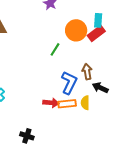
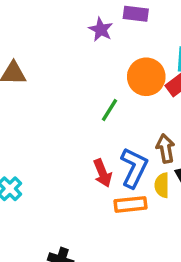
red arrow: (51, 103) -> (103, 173), moved, turned 63
yellow semicircle: (85, 103) -> (162, 185), moved

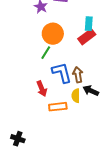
orange circle: (146, 77) -> (53, 34), moved
blue L-shape: (134, 168) -> (62, 73), moved, turned -40

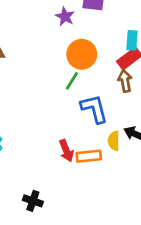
brown arrow: (78, 75) -> (125, 81), moved
red arrow: (42, 89) -> (66, 151), moved

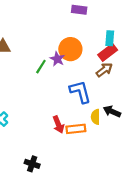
purple star: (65, 17) -> (57, 59), moved
green line: (72, 81) -> (41, 67), moved
brown arrow: (125, 81) -> (104, 70), turned 63

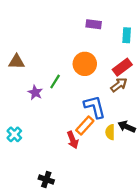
cyan rectangle: (110, 38) -> (127, 35), moved
purple star: (57, 59) -> (35, 93), moved
orange rectangle: (76, 129) -> (85, 126), moved, turned -42

